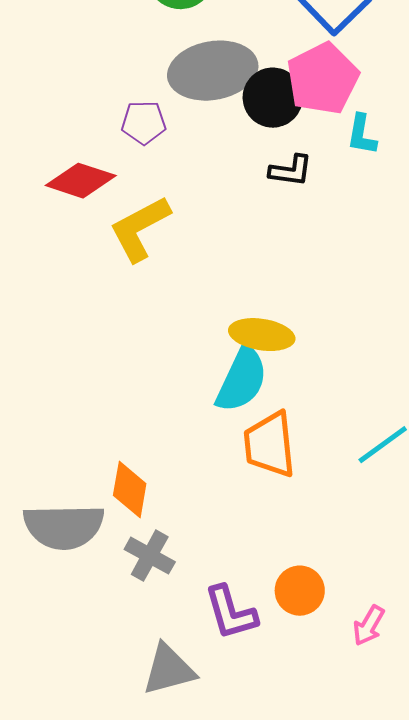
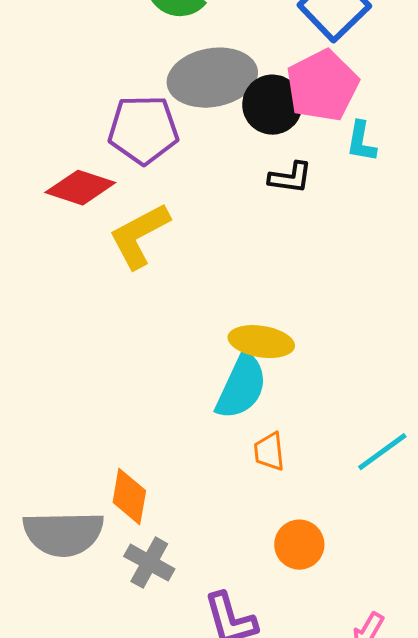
purple pentagon: (144, 123) -> (143, 130), size x1.6
orange trapezoid: (270, 445) -> (269, 452), size x0.6
orange circle: (300, 591) -> (299, 545), moved

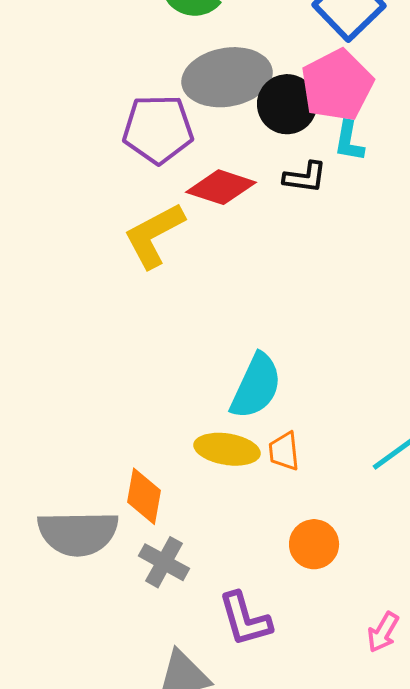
cyan L-shape: (361, 142) -> (349, 141), moved
red diamond: (80, 188) -> (221, 187), moved
yellow ellipse: (261, 342) -> (227, 449), moved

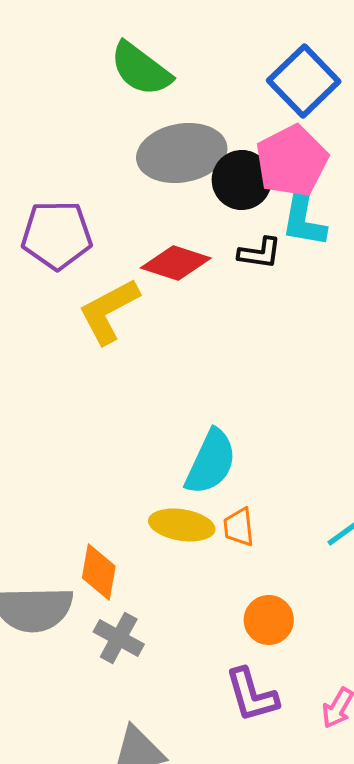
purple pentagon: (158, 129) -> (57, 235), moved
cyan L-shape: (349, 141) -> (304, 217), size x1.5
purple L-shape: (245, 619) -> (252, 695), moved

